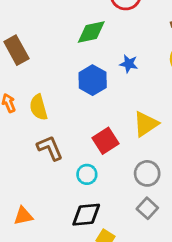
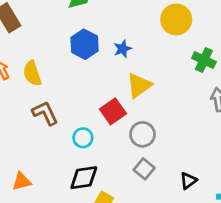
blue star: (129, 64) -> (123, 49), moved, turned -30
red square: (106, 141) -> (113, 111), moved

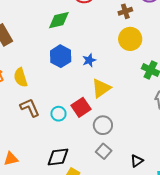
cyan circle: (83, 138) -> (58, 114), moved

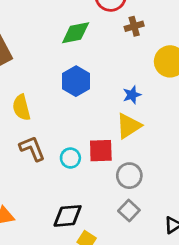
brown cross: (125, 11) -> (134, 26), moved
blue star: (89, 60) -> (132, 95), moved
red square: (81, 107) -> (101, 151), turned 30

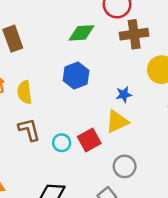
brown cross: (134, 26) -> (134, 34), size x1.6
red square: (101, 151) -> (89, 140), turned -35
gray circle: (129, 176) -> (125, 166), moved

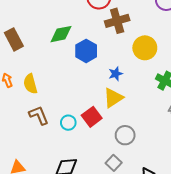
green diamond: (81, 33) -> (61, 34), moved
blue hexagon: (76, 76) -> (86, 51), moved

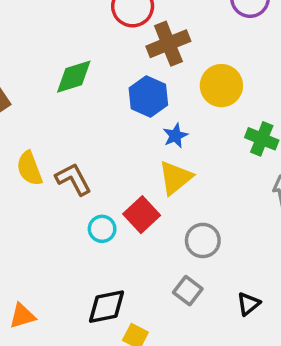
blue hexagon: (86, 51) -> (148, 97), moved
brown L-shape: (39, 115) -> (73, 179), moved

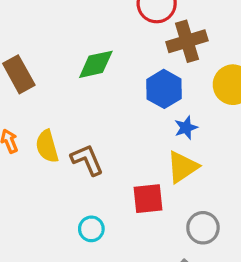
red square: (142, 215) -> (148, 199), turned 32
cyan circle: (102, 229) -> (91, 229), moved

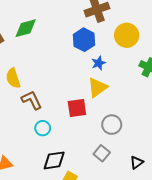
green diamond: (96, 64) -> (26, 28), moved
brown L-shape: (87, 160) -> (32, 100), moved

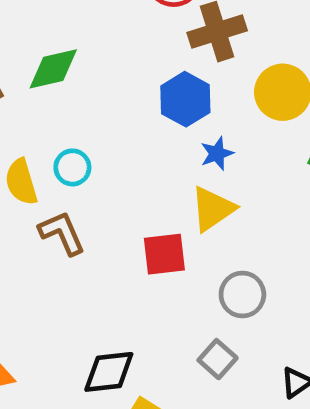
cyan circle: (43, 128) -> (72, 167), moved

